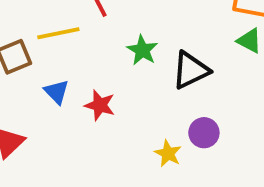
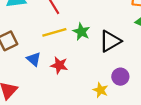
yellow line: (58, 33) -> (54, 32), moved

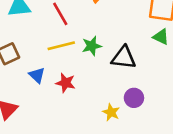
green star: (81, 32) -> (92, 46), turned 30
black triangle: (110, 41) -> (124, 58), turned 35

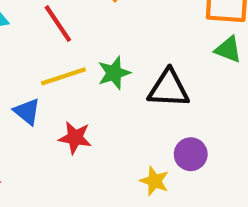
blue triangle: (37, 75) -> (27, 112), moved

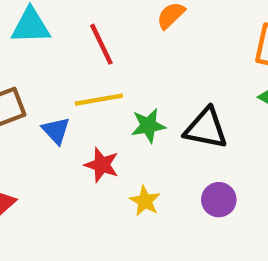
green star: (114, 73) -> (148, 126), moved
yellow star: (154, 181) -> (145, 201), moved

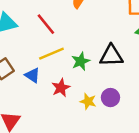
red star: (102, 165) -> (61, 88), turned -30
purple circle: (219, 200) -> (110, 98), moved

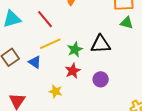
red star: (61, 88) -> (73, 71), moved
yellow star: (88, 101) -> (55, 91), moved

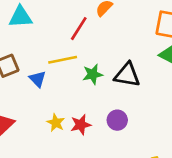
red line: (45, 19) -> (79, 29), moved, turned 60
red star: (73, 71) -> (81, 125), moved

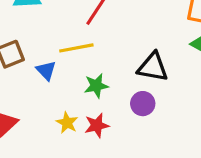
green star: (93, 74) -> (96, 86), moved
purple circle: (117, 120) -> (143, 104), moved

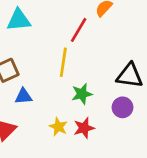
yellow line: (76, 48) -> (63, 62), turned -68
blue triangle: (46, 70) -> (23, 96), moved, turned -48

